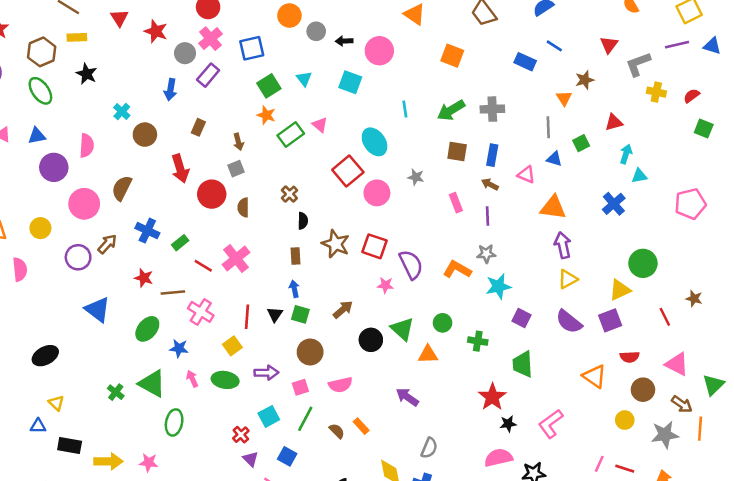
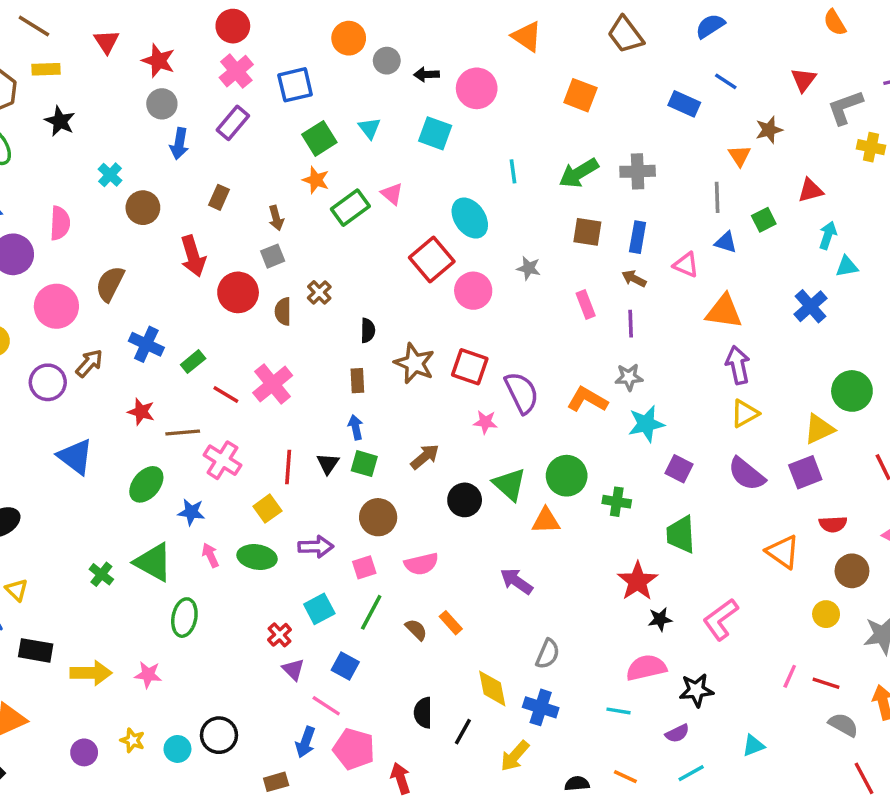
gray circle: (185, 53) -> (162, 104), moved
brown cross: (289, 194) -> (319, 292), moved
green circle: (443, 323) -> (567, 476), size x1.5

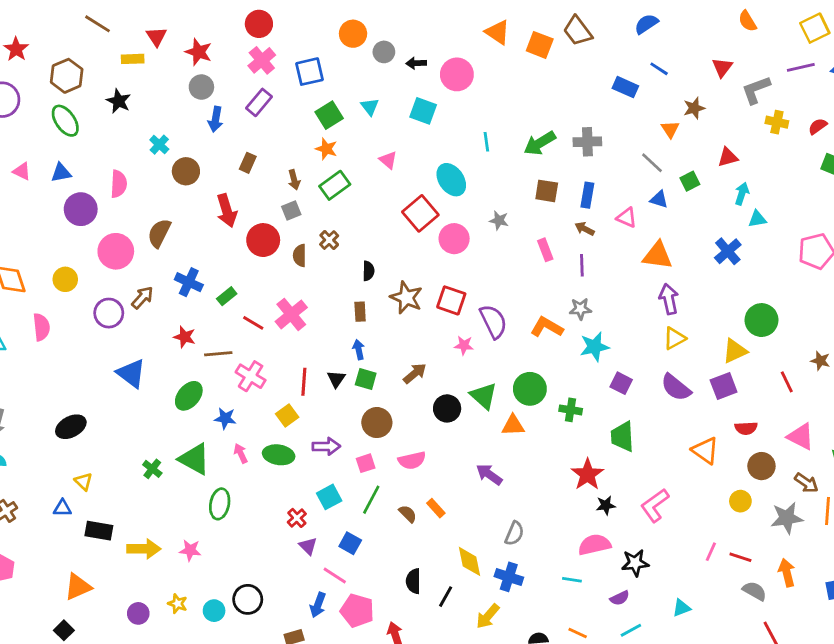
yellow rectangle: (46, 69) -> (133, 59), moved
orange square: (580, 95) -> (540, 45), moved
gray line: (717, 197) -> (652, 163), turned -45
green rectangle: (350, 208) -> (335, 185), moved

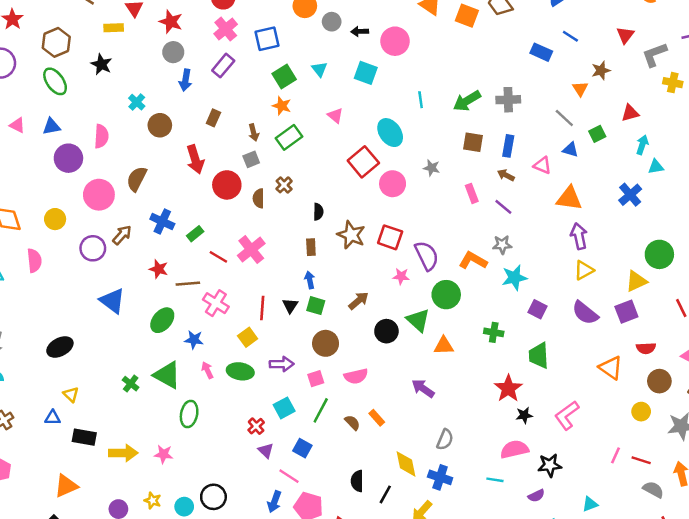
purple line: (582, 265) -> (503, 207), turned -48
green circle: (530, 389) -> (446, 295), moved

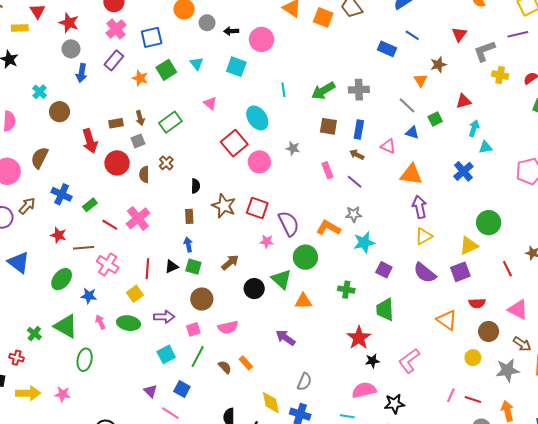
orange star: (282, 106) -> (140, 78), moved
brown rectangle: (213, 118) -> (116, 123), moved, turned 56
black triangle: (290, 306) -> (171, 267), turned 32
red cross: (256, 426) -> (17, 358), moved, turned -32

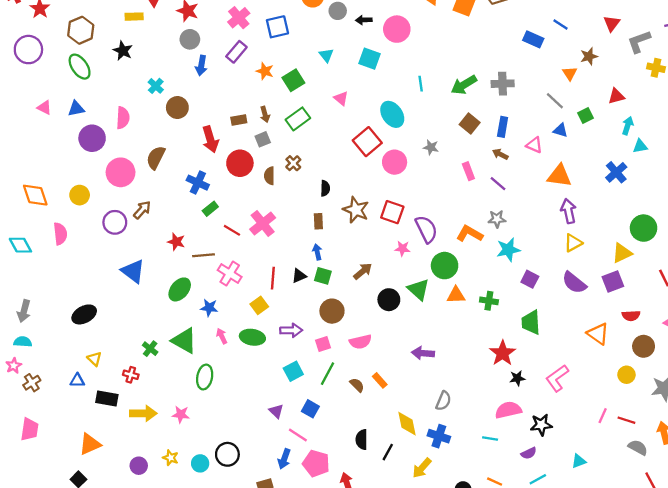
green square: (166, 70) -> (293, 80), moved
brown square: (328, 126) -> (470, 123), turned 30
blue cross: (62, 194) -> (198, 183), moved
orange triangle: (303, 301) -> (456, 295), moved
purple arrow: (286, 338) -> (423, 353), turned -30

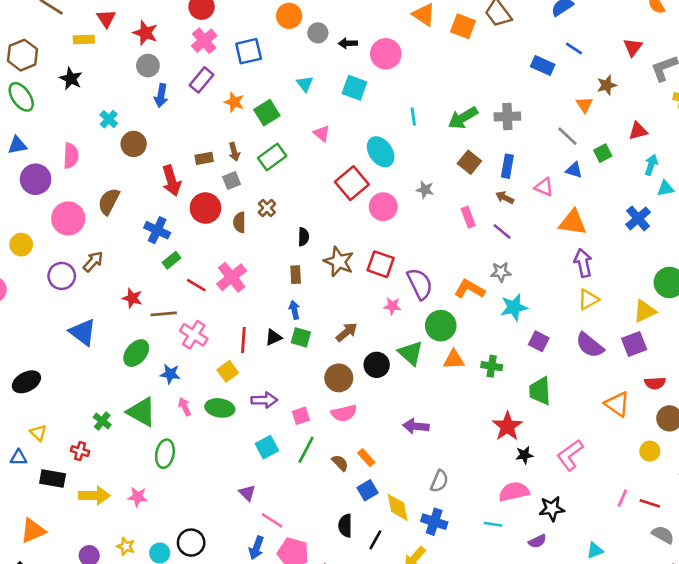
brown circle: (332, 311) -> (339, 378), moved
blue square: (310, 409) -> (368, 490), moved, turned 30

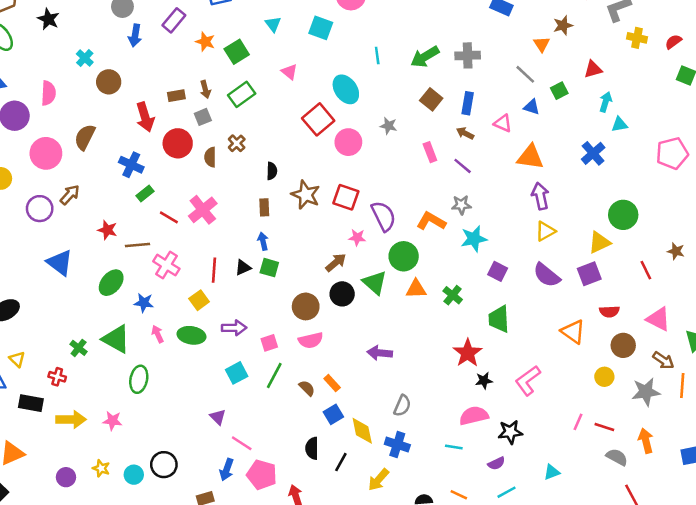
brown arrow: (347, 332) -> (336, 263), moved
green cross: (492, 366) -> (453, 295), turned 30

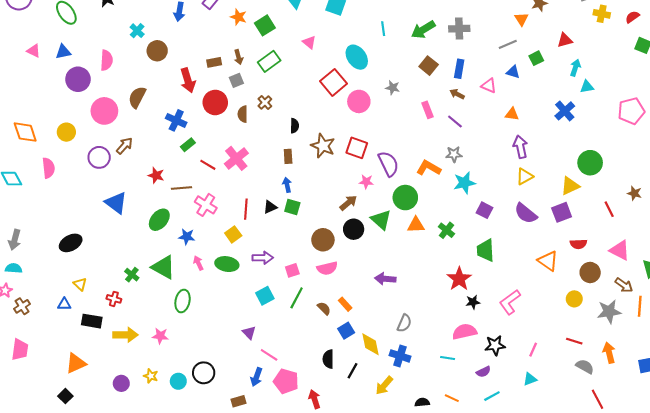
gray line: (525, 74) -> (508, 44), turned -66
orange triangle: (530, 157) -> (512, 114), size x0.6
pink line: (578, 422) -> (533, 350), moved

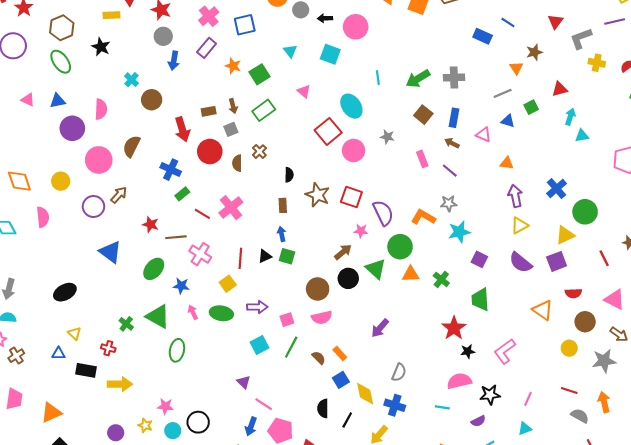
blue cross: (565, 111) -> (557, 189), moved
purple arrow: (385, 279) -> (380, 328), turned -54
pink star: (160, 336) -> (165, 406), moved
orange triangle: (76, 363) -> (51, 413), moved

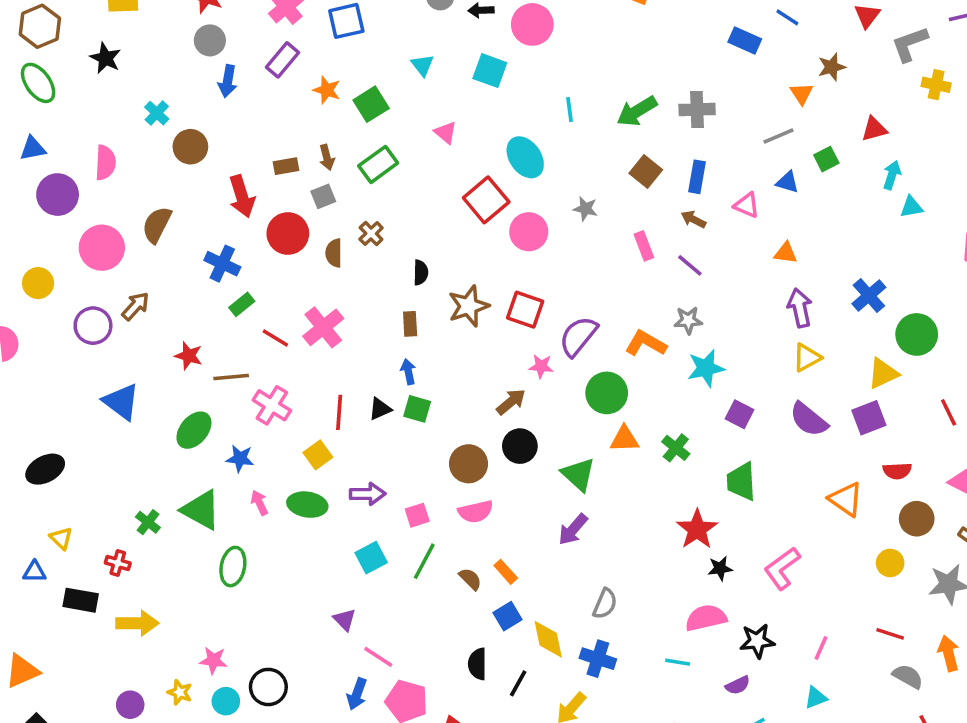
brown star: (318, 195) -> (469, 306), turned 30
purple semicircle: (383, 213) -> (578, 336), turned -115
green triangle: (376, 269) -> (578, 474), moved

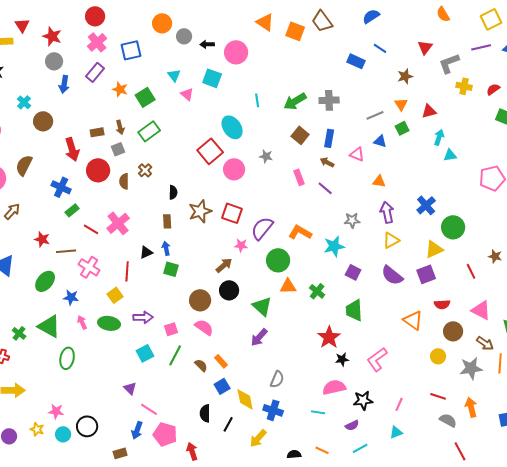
orange triangle: (802, 94) -> (401, 104), moved
pink triangle: (445, 133) -> (187, 94), moved
gray star: (688, 320) -> (352, 220), moved
black triangle: (380, 409) -> (146, 252), moved
pink semicircle: (476, 512) -> (204, 327), turned -132

